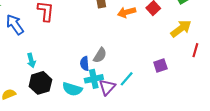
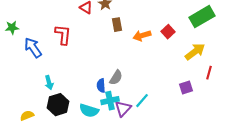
purple square: (160, 66) -> (186, 88), moved

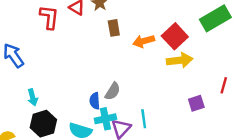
red square: (168, 32) -> (175, 36), size x1.5
red L-shape: (63, 35) -> (49, 17), moved
yellow arrow: (195, 52) -> (180, 60), moved, turned 30
cyan line: (142, 101) -> (144, 119), turned -49

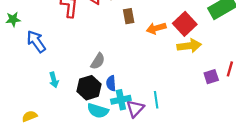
gray semicircle: (113, 91) -> (98, 61), moved
purple square: (196, 103) -> (211, 77), moved
black hexagon: (43, 124) -> (89, 88), moved

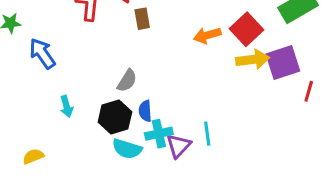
brown rectangle: (129, 16) -> (142, 19), moved
purple square: (211, 77) -> (283, 63), moved, size x1.6

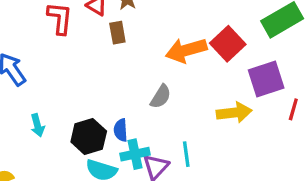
orange arrow: (207, 35) -> (186, 50), size x1.4
yellow arrow: (253, 59) -> (234, 113), moved
gray semicircle: (127, 81) -> (161, 97), moved

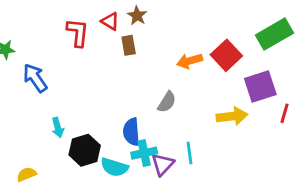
orange arrow: (186, 50) -> (190, 61), size x0.7
blue semicircle: (121, 130) -> (131, 132), size x1.4
black hexagon: (89, 137) -> (85, 150), moved

